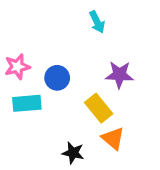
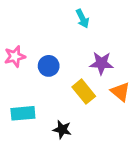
cyan rectangle: (27, 103) -> (23, 113), moved
orange triangle: (113, 138) -> (120, 92), moved

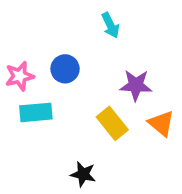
blue circle: (49, 66) -> (65, 69), moved
cyan rectangle: (23, 113) -> (36, 112), moved

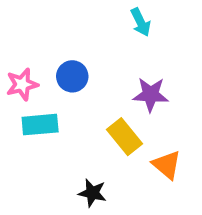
cyan arrow: (110, 25) -> (141, 22), moved
orange triangle: (161, 123) -> (167, 165), moved

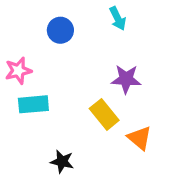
blue circle: (72, 76) -> (60, 30), moved
black star: (92, 193) -> (62, 162), moved

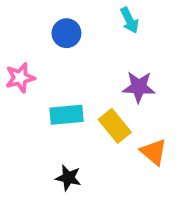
cyan rectangle: (33, 104) -> (66, 115), moved

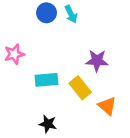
cyan arrow: (130, 20) -> (71, 14), moved
blue circle: (66, 33) -> (47, 13), moved

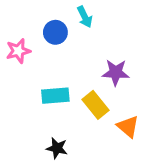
blue circle: (47, 13) -> (55, 32), moved
pink star: (14, 54) -> (18, 51), moved

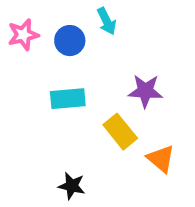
pink star: (18, 51) -> (23, 35), moved
cyan rectangle: (55, 96) -> (68, 99), moved

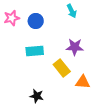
cyan arrow: (107, 21) -> (72, 11), moved
orange triangle: (161, 159) -> (83, 82), turned -35

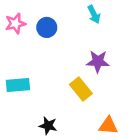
cyan rectangle: (35, 51) -> (18, 85), moved
orange triangle: (83, 82) -> (108, 126), moved

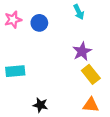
purple star: (98, 61) -> (82, 51), turned -30
yellow rectangle: (81, 89) -> (91, 74), moved

